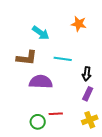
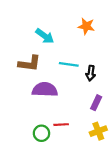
black arrow: (87, 74) -> (91, 73), moved

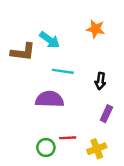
brown L-shape: (29, 63) -> (23, 52), moved
cyan line: (69, 64) -> (63, 71), moved
yellow cross: (98, 131) -> (97, 149), moved

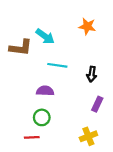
purple semicircle: (50, 99) -> (45, 91), size x0.7
red line: (68, 138) -> (32, 137), moved
green circle: (46, 148) -> (42, 117), moved

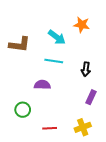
cyan arrow: (45, 36) -> (57, 37), moved
green circle: (42, 117) -> (23, 110), moved
red line: (32, 137) -> (50, 128), moved

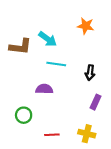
cyan arrow: (57, 37) -> (48, 39), moved
yellow cross: (83, 127) -> (87, 134), turned 35

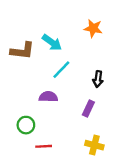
cyan line: (56, 64) -> (61, 70), turned -54
purple rectangle: (95, 102) -> (88, 109), moved
red line: (52, 135) -> (44, 146), moved

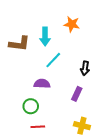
orange star: (93, 28) -> (72, 24), moved
cyan arrow: (52, 42) -> (45, 37), turned 54
green circle: (26, 125) -> (31, 106), moved

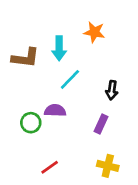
green circle: (31, 106) -> (31, 123), moved
red line: (38, 127) -> (50, 167), turned -32

